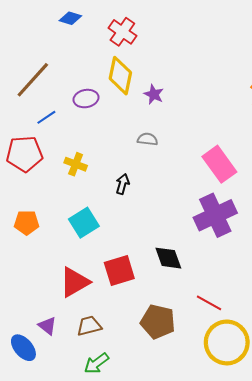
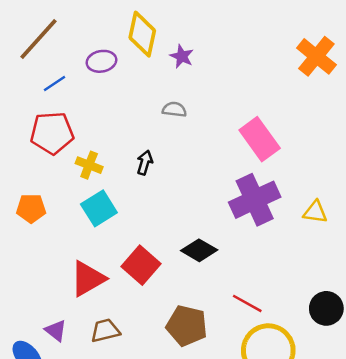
red pentagon: (24, 154) -> (52, 133), moved
yellow cross: (76, 164) -> (89, 165), moved
black diamond: (168, 258) -> (199, 250), turned -40
red square: (119, 271) -> (141, 265), turned -32

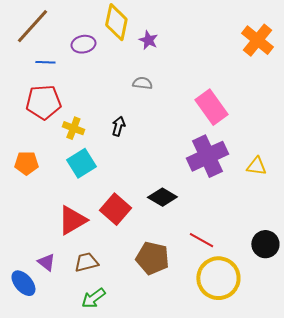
blue line: (55, 84) -> (45, 62), turned 36

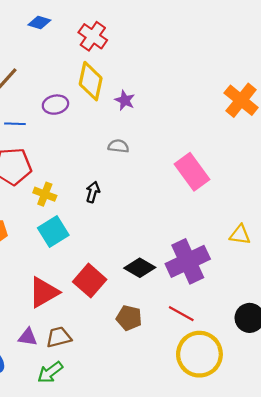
purple cross: (207, 156) -> (188, 261), moved
brown pentagon: (152, 258) -> (129, 318), moved, size x0.7
purple triangle: (46, 262) -> (28, 337), moved, turned -30
green arrow: (93, 298) -> (50, 372), moved

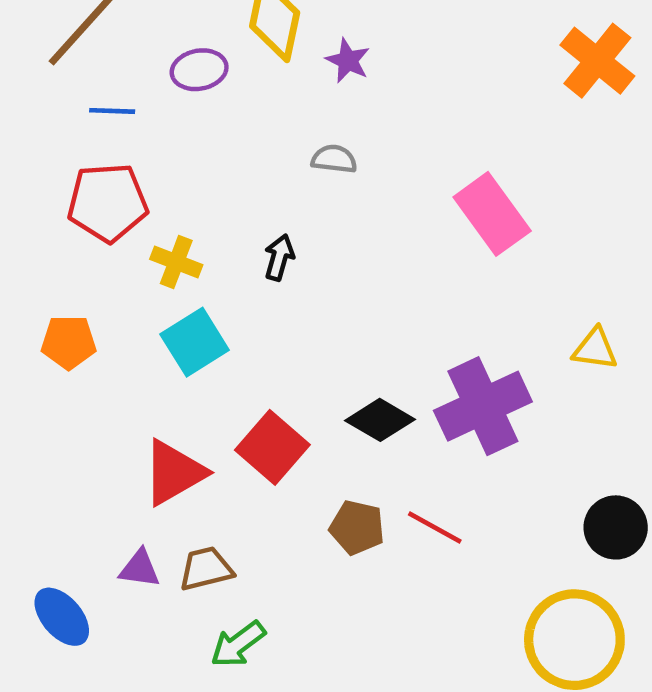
red line: (181, 314) -> (435, 527), moved
yellow circle: (199, 354) -> (574, 640), moved
green arrow: (50, 372) -> (238, 644), moved

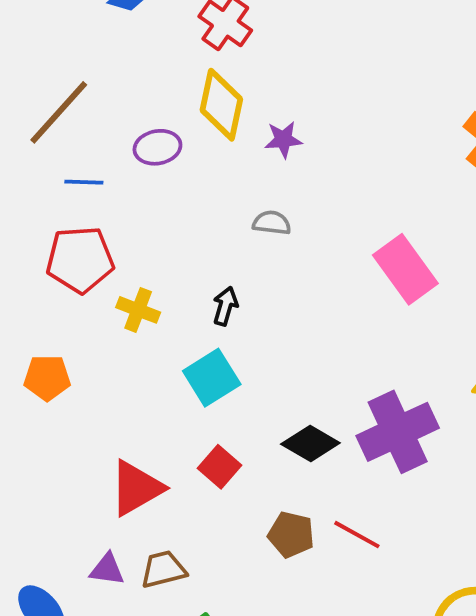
purple star: (348, 61) -> (283, 140), turned -30
cyan square: (195, 342) -> (212, 378), moved
red square: (272, 447) -> (219, 467), size x0.7

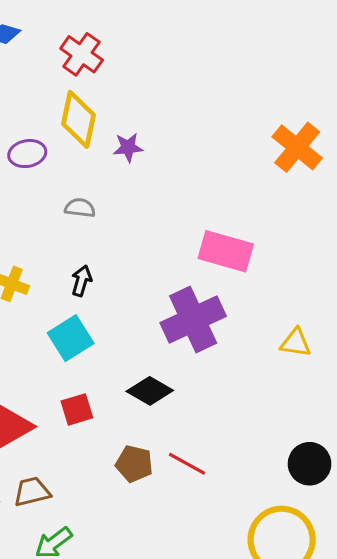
gray semicircle: (272, 223) -> (80, 208), moved
pink rectangle: (405, 269) -> (226, 251), turned -38
purple cross: (398, 432) -> (193, 320), moved
red square: (219, 467) -> (77, 409), turned 32

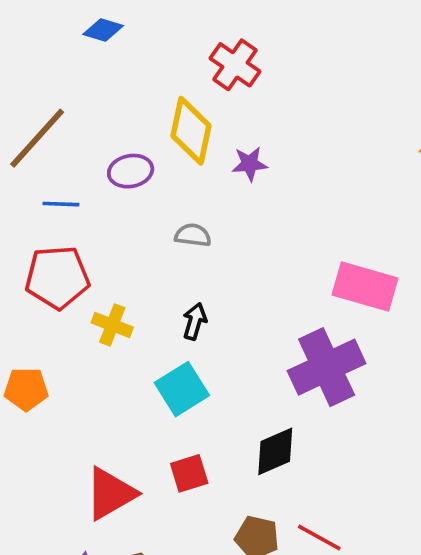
red cross: (82, 54) -> (235, 65), moved
black diamond: (150, 391) -> (275, 451), turned -54

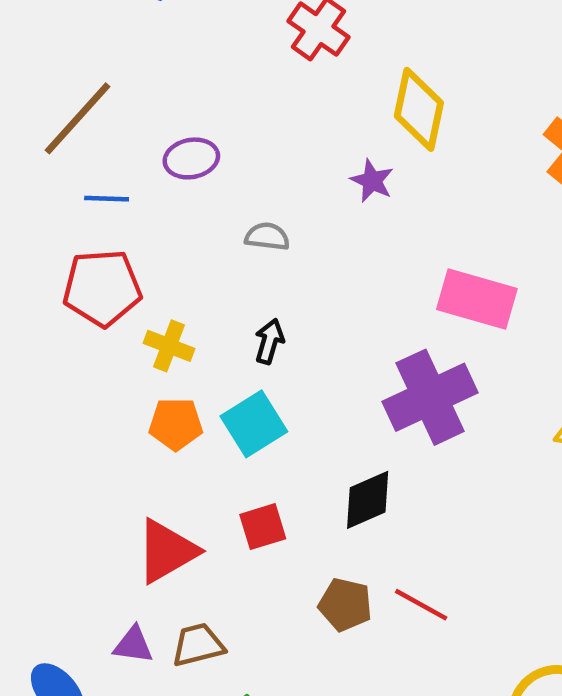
yellow diamond: (191, 131) -> (419, 109), moved
purple star: (250, 164) -> (372, 181), moved, turned 30
orange pentagon: (26, 389) -> (176, 424), moved

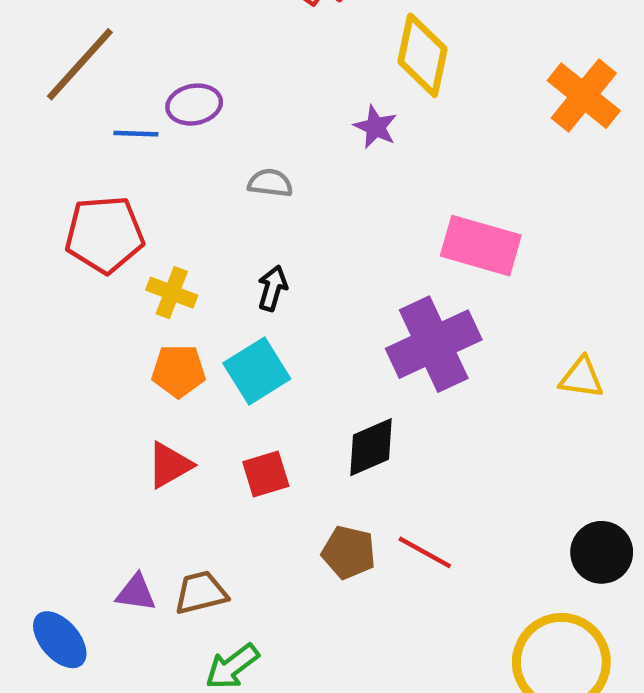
blue line: (107, 199) -> (136, 134), moved
red triangle: (167, 551) -> (169, 465), moved, size x0.7

